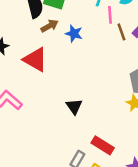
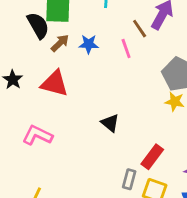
pink line: (110, 15) -> (126, 49), moved
red rectangle: (103, 145) -> (152, 157), turned -70

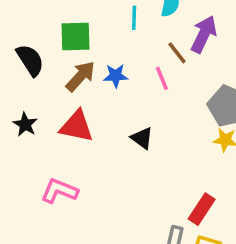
black semicircle: (38, 25) -> (30, 60), moved
brown arrow: (60, 43) -> (80, 76), size x1.4
black triangle: (110, 123) -> (142, 138), moved

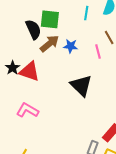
black semicircle: (30, 60) -> (33, 29), moved
red triangle: (77, 126) -> (29, 71), moved
black triangle: (142, 138) -> (81, 86), size x1.6

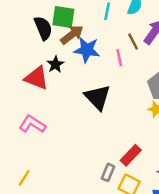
brown arrow: (50, 44) -> (72, 35), moved
blue star: (71, 46) -> (87, 50), size x1.5
black star: (13, 68) -> (55, 64), moved

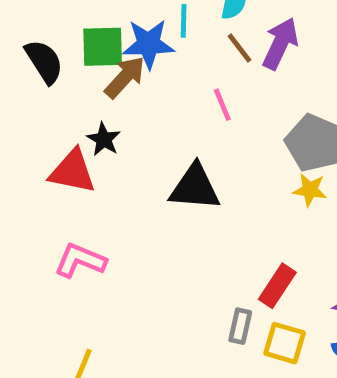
black semicircle: (43, 28) -> (44, 62), moved
brown line: (133, 42) -> (240, 48), moved
blue star: (87, 50) -> (149, 44), moved
black triangle: (98, 97) -> (195, 187), turned -32

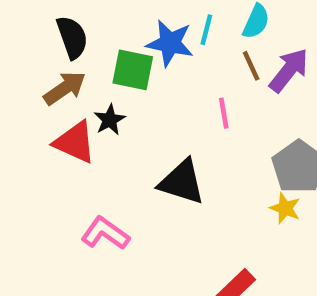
green square: (103, 47) -> (133, 70), moved
brown arrow: (125, 77) -> (65, 88), moved
pink L-shape: (80, 260) -> (105, 233), moved

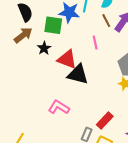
red triangle: (75, 142) -> (67, 59), moved
pink L-shape: (105, 233) -> (59, 107), moved

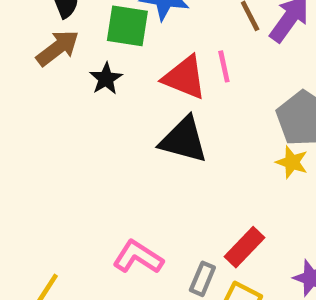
red triangle: (67, 59) -> (184, 77), moved
pink L-shape: (59, 107) -> (138, 257), moved

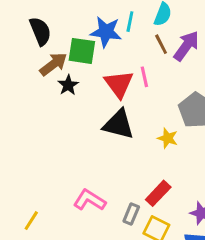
brown arrow: (58, 48) -> (53, 64), moved
red triangle: (184, 77) -> (119, 84), turned 32
yellow star: (292, 162) -> (168, 138), moved

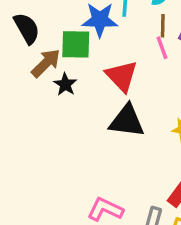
brown line: (161, 44) -> (163, 26), turned 36
pink line: (144, 77) -> (162, 48), moved

